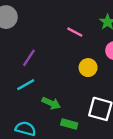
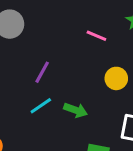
green arrow: (51, 103) -> (76, 110), moved

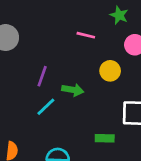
green arrow: (76, 110) -> (73, 90), moved

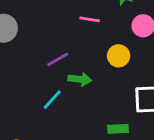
purple line: (42, 76) -> (58, 59), moved, turned 45

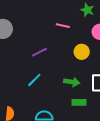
green arrow: (80, 79) -> (72, 82), moved

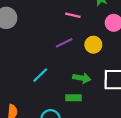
purple line: (39, 52) -> (64, 43), moved
green rectangle: (79, 102) -> (74, 98), moved

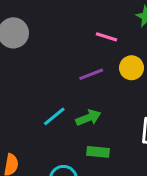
yellow circle: (93, 45) -> (131, 68), moved
green arrow: (82, 78) -> (88, 118), moved, turned -36

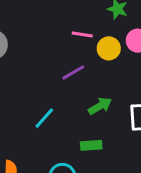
yellow circle: (131, 68) -> (109, 48), moved
green arrow: (88, 118) -> (100, 106), moved

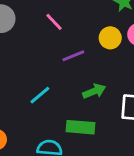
pink line: (82, 35) -> (54, 22), moved, turned 30
green rectangle: (91, 145) -> (81, 127), size x1.4

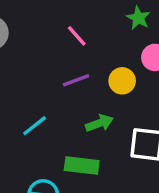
pink line: (54, 22) -> (77, 36), moved
yellow circle: (110, 38) -> (122, 81), moved

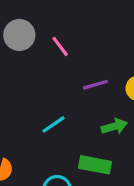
pink line: (77, 36) -> (60, 46), moved

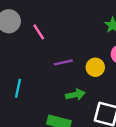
cyan line: (54, 124) -> (18, 88), moved, turned -48

